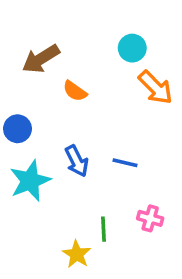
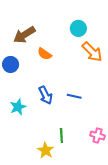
blue circle: (17, 129) -> (11, 64), moved
cyan star: (30, 181) -> (18, 107), size x0.7
pink cross: (150, 218) -> (97, 136), moved

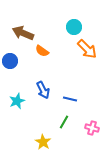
brown arrow: (24, 35) -> (23, 33), turned 55
blue line: (74, 96) -> (70, 99), moved
green line: (61, 136) -> (64, 122), moved, turned 32

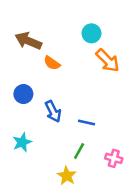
blue circle: (10, 61) -> (23, 94), moved
cyan star: (17, 101) -> (22, 142), moved
yellow star: (43, 142) -> (67, 176), moved

